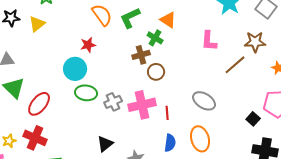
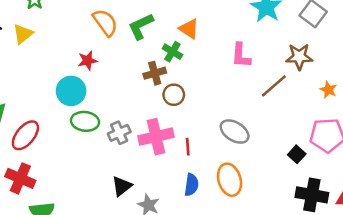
black triangle: (105, 144) -> (122, 186), moved

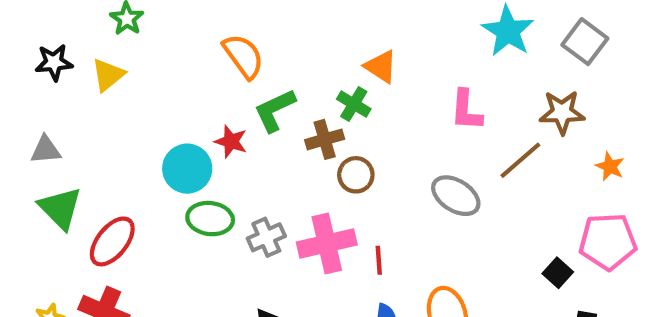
green L-shape: (141, 26) -> (275, 110), moved
red star: (88, 61) -> (231, 142), moved, turned 30
gray ellipse: (235, 132) -> (456, 196), moved

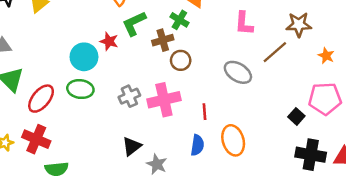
green ellipse: (210, 219) -> (80, 89), moved
red line: (379, 260) -> (204, 112), moved

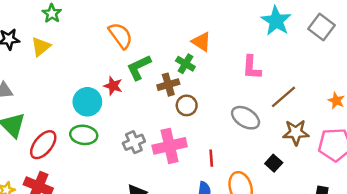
brown star: (299, 25) -> (296, 132), moved
black square: (296, 116) -> (274, 163), moved

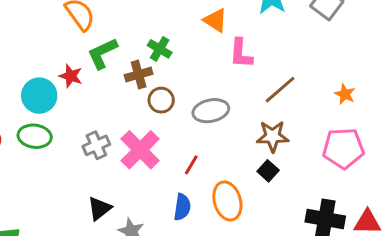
orange triangle: (201, 42) -> (215, 20), moved
gray ellipse: (246, 118) -> (211, 111), moved, turned -44
brown star: (296, 132) -> (273, 136), moved
pink cross: (170, 146) -> (140, 150), turned -32
red line: (211, 158) -> (191, 165), turned 35

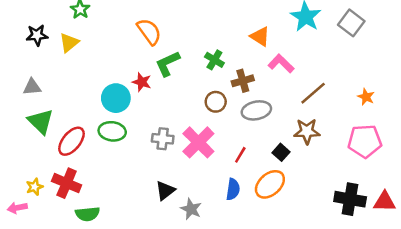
pink L-shape: (241, 53) -> (281, 64), turned 130
brown cross: (139, 74) -> (243, 81), moved
gray cross: (96, 145) -> (163, 139), turned 30
black square: (268, 171) -> (281, 152), moved
orange ellipse: (227, 201) -> (270, 184), turned 64

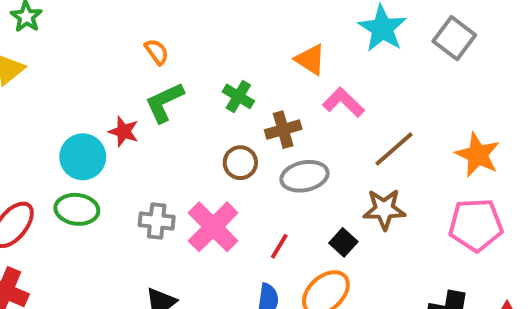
orange semicircle: (149, 32) -> (157, 52), moved, size x0.6
orange star: (366, 97) -> (478, 155), size x1.6

